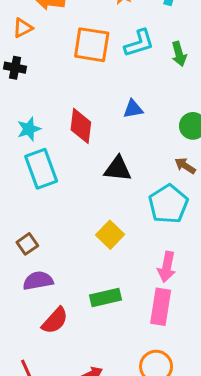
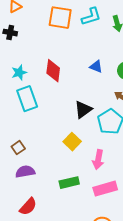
blue triangle: (133, 109) -> (96, 67), moved, turned 32
black triangle: (118, 169) -> (83, 110), moved, turned -42
pink arrow: (167, 267) -> (98, 160), moved
pink rectangle: (161, 307) -> (105, 189), turned 65
red semicircle: (55, 321) -> (28, 207), moved

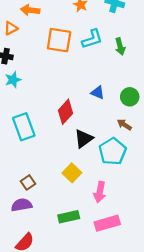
red diamond: (53, 71) -> (65, 112), moved, turned 35
cyan star: (19, 73) -> (13, 80), moved
brown square: (18, 148) -> (28, 182), moved

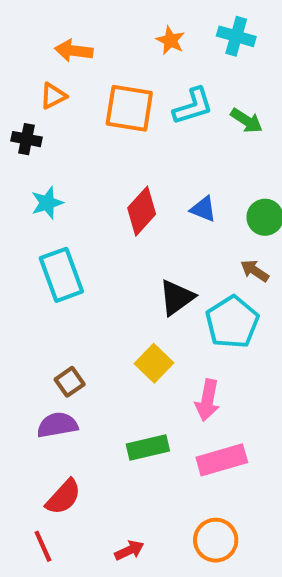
orange triangle: (11, 28) -> (53, 96), moved
green arrow: (120, 46) -> (247, 121), turned -42
cyan star: (13, 80) -> (47, 203), moved
red diamond: (65, 112) -> (142, 211), moved

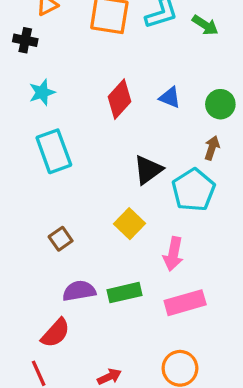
brown arrow: (255, 271) -> (212, 148), turned 75
purple semicircle: (57, 425) -> (79, 291), moved

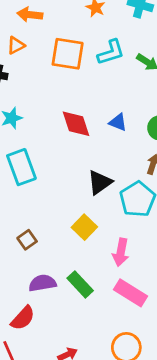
red diamond: (119, 99) -> (76, 124), turned -60
green rectangle: (124, 293) -> (80, 284), turned 60
pink rectangle: (185, 303) -> (131, 293), turned 48

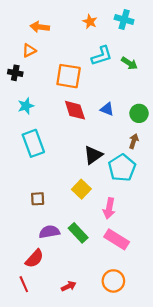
orange square: (68, 54) -> (69, 76), moved
brown square: (27, 240) -> (38, 199), turned 32

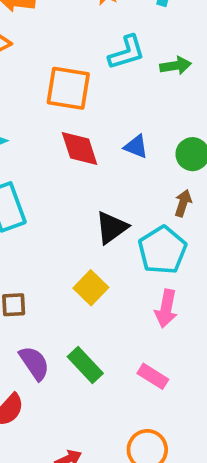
green arrow: (129, 63) -> (176, 66), turned -42
pink arrow: (109, 208) -> (166, 308), moved
purple semicircle: (49, 232) -> (34, 363), turned 66
pink rectangle: (117, 239) -> (153, 376), size x0.7

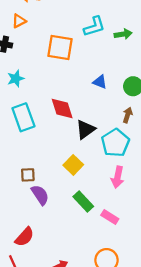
red diamond: (80, 148) -> (62, 108), moved
purple semicircle: (34, 363) -> (40, 195), moved
green rectangle: (85, 365) -> (83, 201), moved

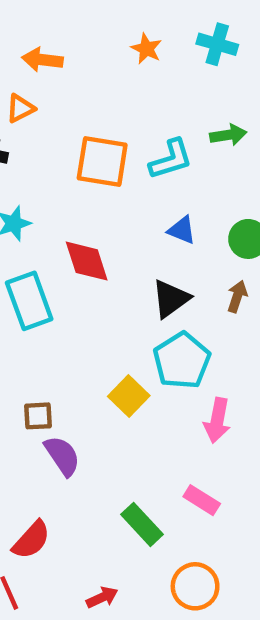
cyan L-shape: (94, 26) -> (171, 159), moved
red diamond: (62, 108) -> (87, 261), moved
black triangle: (85, 129) -> (171, 299), moved
cyan pentagon: (115, 143) -> (182, 361), moved
green rectangle: (83, 201) -> (142, 524), moved

